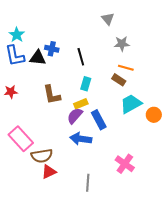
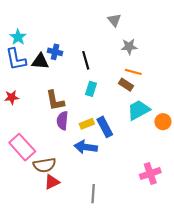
yellow rectangle: (81, 104) -> (87, 124), moved
purple semicircle: (75, 116) -> (62, 121), moved, turned -36
pink cross: (125, 164) -> (150, 174), moved, turned 36

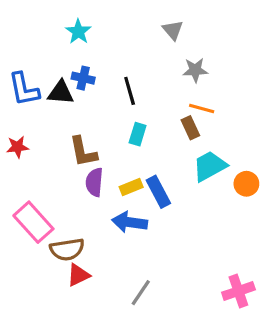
cyan star: (18, 37) -> (78, 32), moved
brown rectangle: (126, 85) -> (190, 128), turned 32
pink cross: (150, 174) -> (238, 291), moved
gray line: (93, 194) -> (141, 293), turned 30

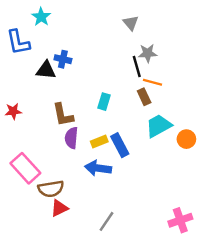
cyan star: (78, 32) -> (41, 17), moved
blue L-shape: (24, 89) -> (18, 42), moved
black line: (130, 91) -> (137, 66), moved

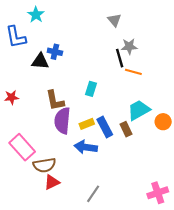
brown rectangle: (144, 97) -> (126, 129), moved
purple semicircle: (71, 138) -> (62, 121), size x1.4

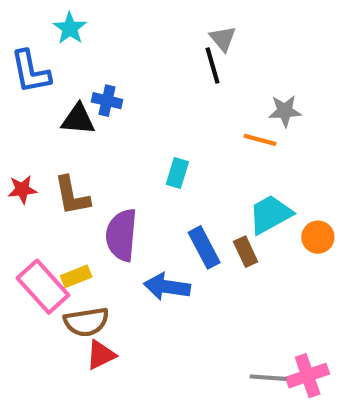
gray star: (129, 46) -> (285, 111), moved
black line: (120, 58) -> (212, 66), moved
brown L-shape: (55, 101) -> (72, 196), moved
yellow rectangle: (87, 124) -> (76, 276), moved
gray line: (93, 194) -> (268, 378), moved, turned 60

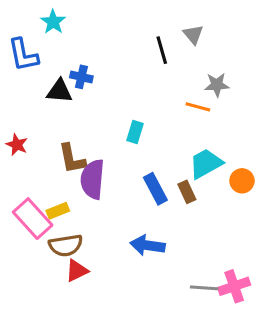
gray triangle: (223, 39) -> (193, 34), moved
red star: (22, 190) -> (17, 145), turned 30
brown L-shape: (72, 196) -> (72, 159), moved
blue arrow: (167, 287) -> (148, 245), moved

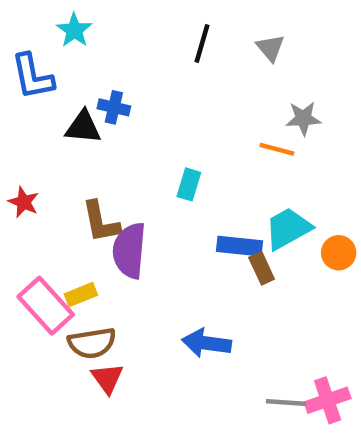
black line: (162, 50) -> (202, 43), moved, turned 32
blue rectangle: (155, 189) -> (239, 246), moved, turned -56
red triangle: (77, 271) -> (107, 378), turned -40

